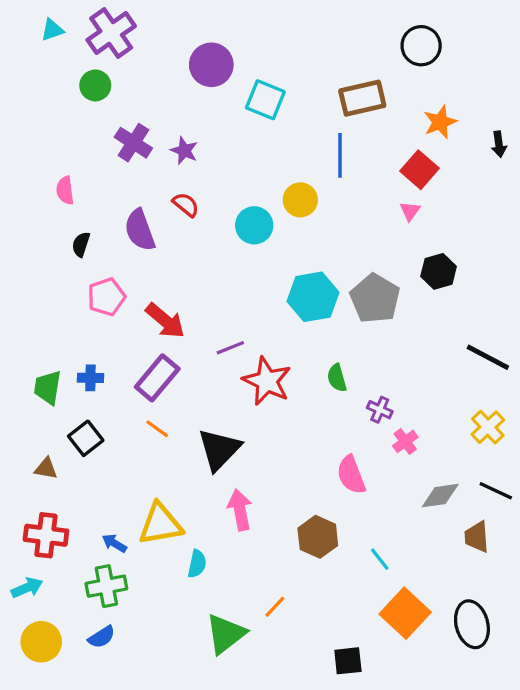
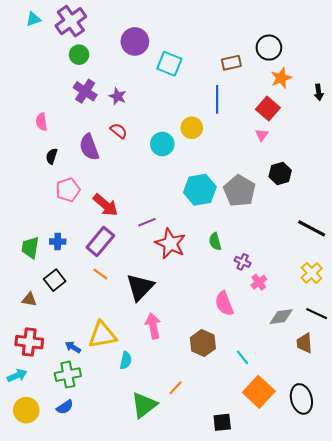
black circle: (421, 46) -> (269, 48), moved
green circle: (95, 85) -> (79, 55), moved
brown rectangle: (362, 98) -> (231, 63), size x0.7

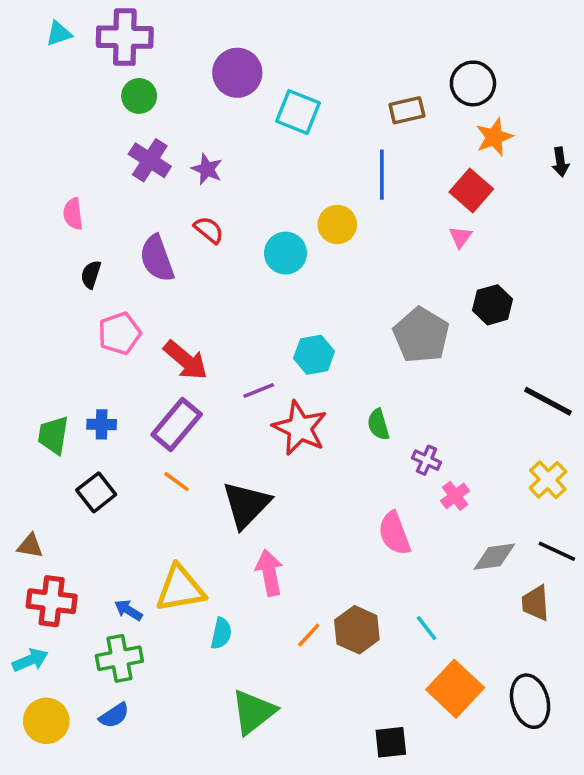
purple cross: (71, 21) -> (125, 37), turned 36
cyan hexagon: (200, 190) -> (314, 355), moved, size x0.7
brown triangle: (29, 299) -> (30, 546), moved
brown hexagon: (203, 343) -> (357, 630), moved
orange line: (175, 388) -> (309, 635), moved

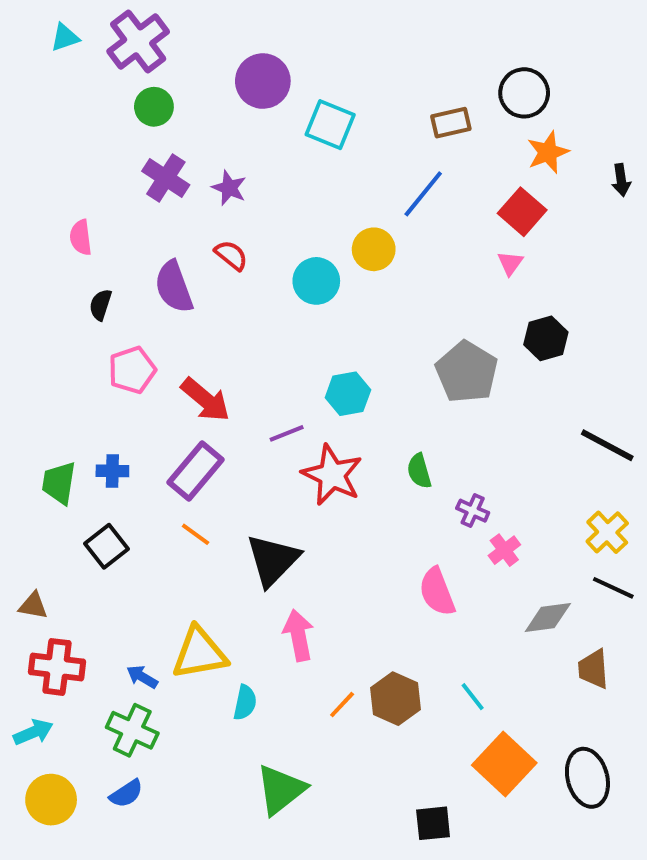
purple cross: (125, 37) -> (138, 41), turned -38
blue line: (382, 175) -> (423, 194), turned 39
black line: (557, 551) -> (613, 588), moved
green cross: (119, 658) -> (132, 730), turned 36

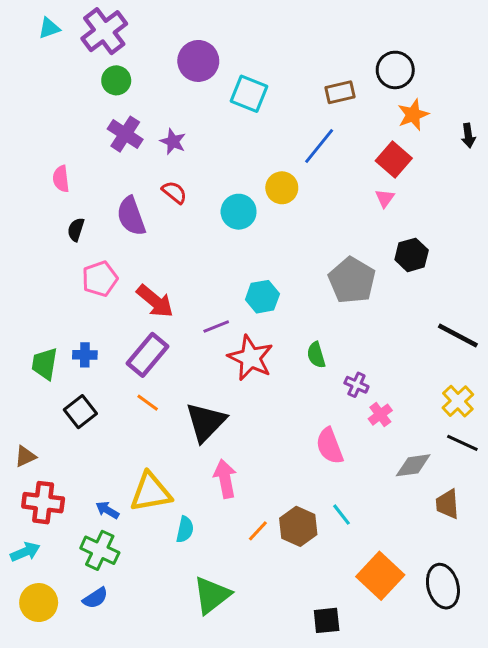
brown triangle: (33, 606) -> (25, 456), turned -35
cyan line: (473, 697) -> (341, 515), moved

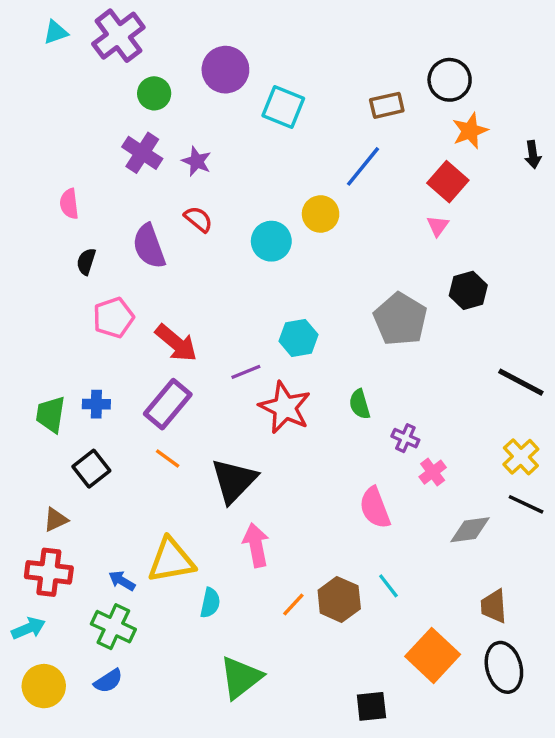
green circle: (116, 80) -> (154, 93), moved
brown triangle: (25, 456) -> (56, 520), moved
brown trapezoid: (447, 504) -> (494, 606), moved

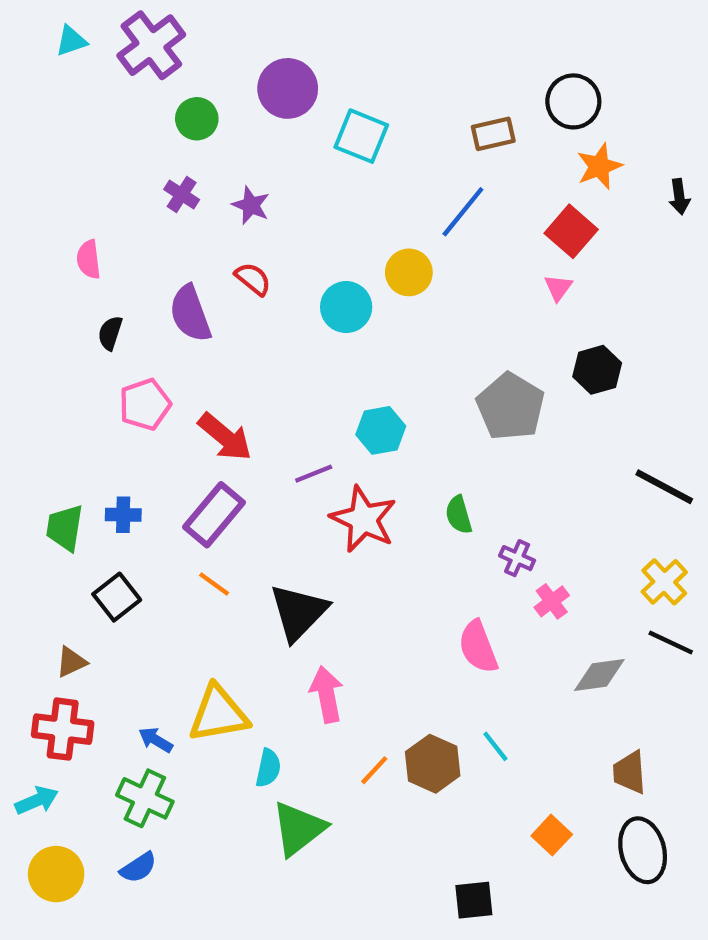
purple cross: (142, 153) -> (182, 194), size x0.7
orange square: (433, 655) -> (552, 835), size x0.6
green triangle: (241, 678) -> (298, 829), moved

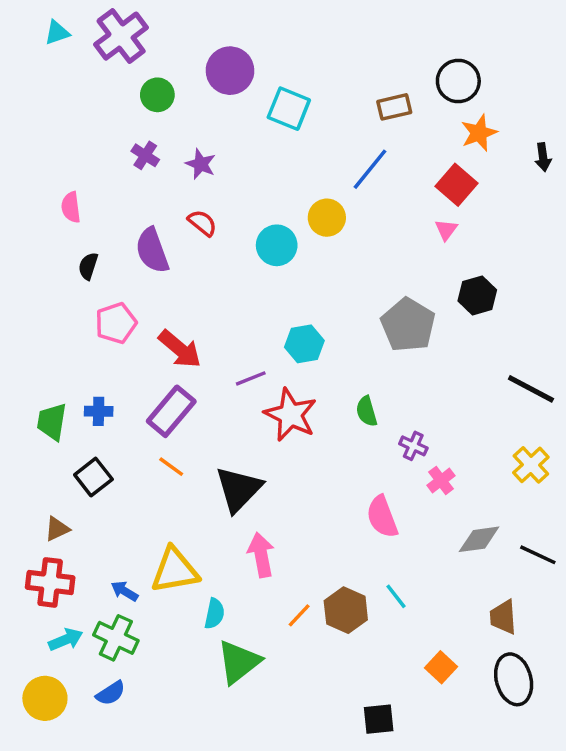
black line: (671, 642) -> (538, 555), moved
cyan arrow: (37, 800) -> (66, 640), moved

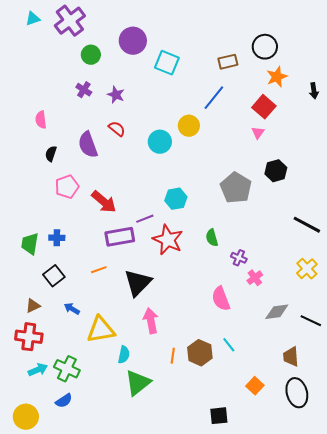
purple rectangle: (171, 411) -> (120, 237), moved, turned 40
orange line: (171, 467) -> (99, 270), turned -56
blue arrow: (125, 591) -> (72, 309), moved
orange line: (299, 615) -> (173, 356), turned -35
yellow circle: (45, 698) -> (26, 417), moved

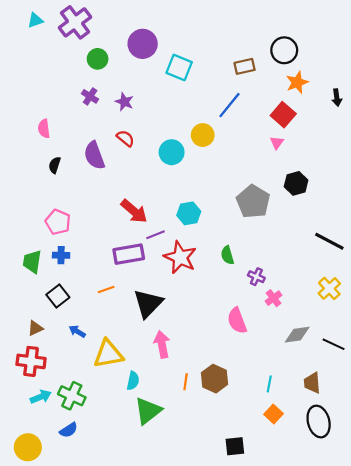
pink pentagon: (67, 187) -> (58, 222), moved, turned -30
red arrow: (104, 202) -> (134, 211), moved
cyan line: (229, 345) -> (269, 384), moved, turned 49

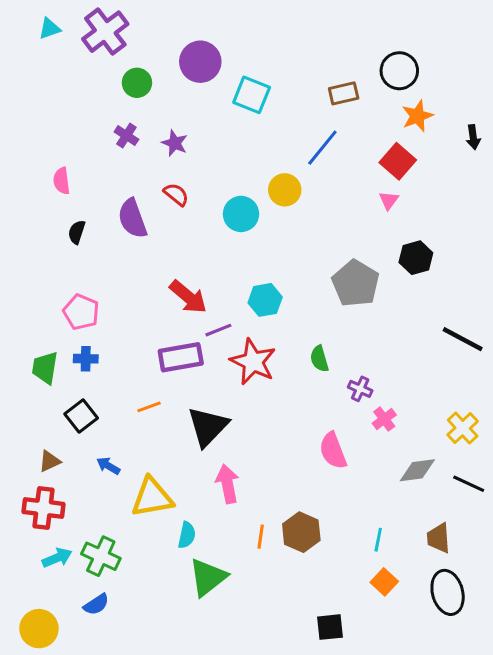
yellow cross: (329, 288) -> (463, 428), moved

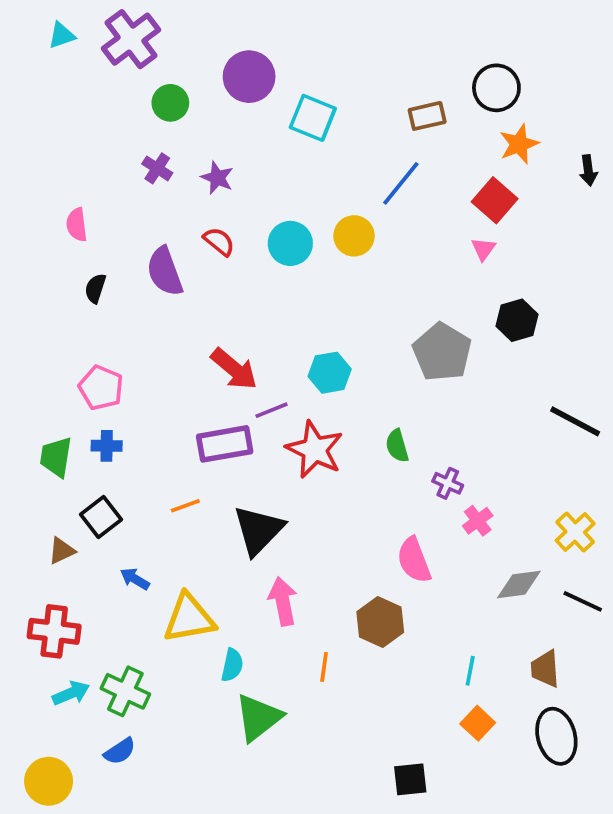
cyan circle: (241, 214) -> (290, 243), moved
brown triangle: (50, 461) -> (62, 551), moved
brown hexagon: (301, 532) -> (380, 622), moved

